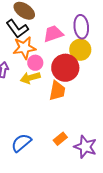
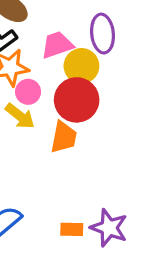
yellow circle: (80, 50) -> (81, 66), moved
yellow arrow: (30, 78) -> (20, 116), turned -126
orange rectangle: (60, 139) -> (72, 229), moved, turned 40

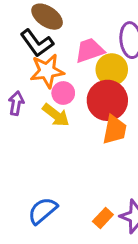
orange trapezoid: (64, 137) -> (115, 130), moved
orange rectangle: (72, 229) -> (103, 218), turned -48

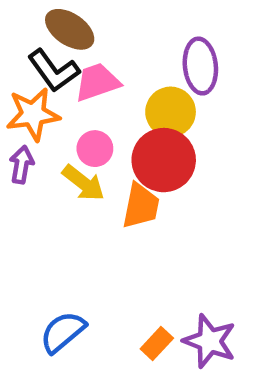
pink trapezoid: (90, 50) -> (97, 82), moved
orange star: (47, 71) -> (33, 114), moved
orange trapezoid: (115, 130) -> (141, 206), moved

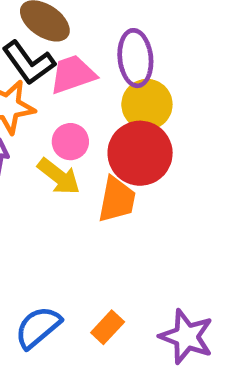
purple ellipse: (200, 66) -> (135, 58), moved
orange rectangle: (157, 343) -> (108, 327), moved

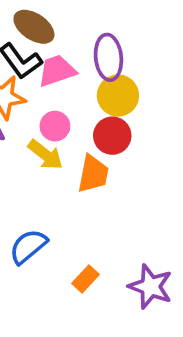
red circle: (140, 153) -> (112, 136), size x0.7
blue semicircle: (38, 327) -> (28, 246), moved

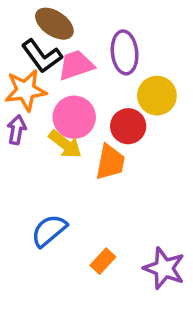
yellow circle: (118, 96) -> (157, 96), moved
pink circle: (55, 126) -> (74, 117), size x1.5

